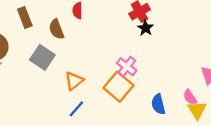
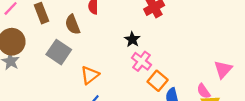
black star: (145, 28) -> (132, 39), moved
orange square: (119, 87) -> (158, 81), moved, size x0.7

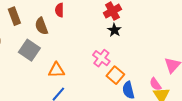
black star: (132, 39) -> (114, 30), moved
orange triangle: (90, 75) -> (56, 70), turned 36

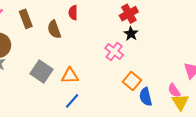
gray square: (29, 50) -> (42, 72), moved
pink cross: (101, 58) -> (114, 52), moved

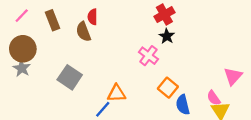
red semicircle: (73, 13) -> (93, 17), moved
orange triangle: (70, 76) -> (116, 93), moved

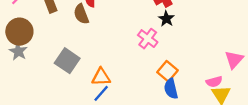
orange triangle: (116, 93) -> (101, 77), moved
pink semicircle: (214, 98) -> (214, 82), turned -70
blue semicircle: (183, 105) -> (171, 89), moved

